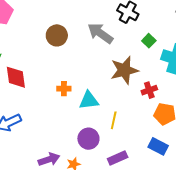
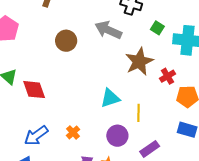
orange cross: (64, 89) -> (73, 132), moved, turned -32

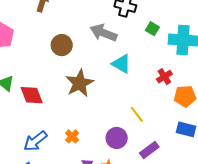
brown star: (139, 62) -> (80, 83), moved
cyan triangle: (110, 98) -> (121, 64), moved, turned 50
yellow line: (139, 113) -> (137, 114), turned -36

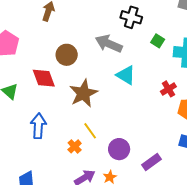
red diamond: (32, 95) -> (44, 78), moved
yellow line: (137, 114) -> (90, 131), moved
blue arrow: (35, 141) -> (38, 126), moved, turned 130

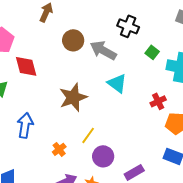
brown circle: (67, 55) -> (73, 40), moved
red diamond: (44, 78) -> (26, 66), moved
yellow line: (90, 131) -> (88, 135), moved, turned 66

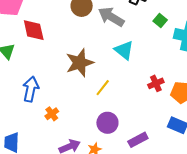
red cross: (158, 101) -> (156, 83), moved
yellow line: (88, 135) -> (103, 88), moved
orange cross: (59, 149) -> (52, 114), moved

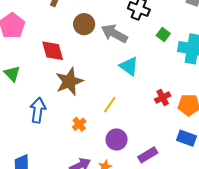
red diamond: (34, 30) -> (53, 51), moved
brown star: (80, 63) -> (69, 81), moved
orange cross: (52, 114) -> (79, 124), moved

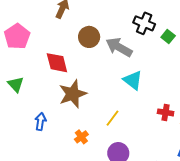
green square: (163, 34) -> (168, 36), moved
red cross: (163, 98) -> (166, 112), turned 35
blue arrow: (38, 110) -> (40, 122), size x0.7

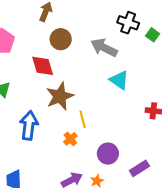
brown circle: (89, 37) -> (61, 39), moved
yellow line: (112, 118) -> (83, 119), moved, turned -48
blue arrow: (40, 122) -> (29, 125), size x1.6

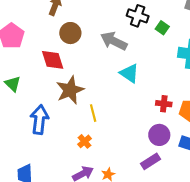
orange cross: (70, 139) -> (84, 141), moved
purple circle: (108, 154) -> (159, 135), moved

